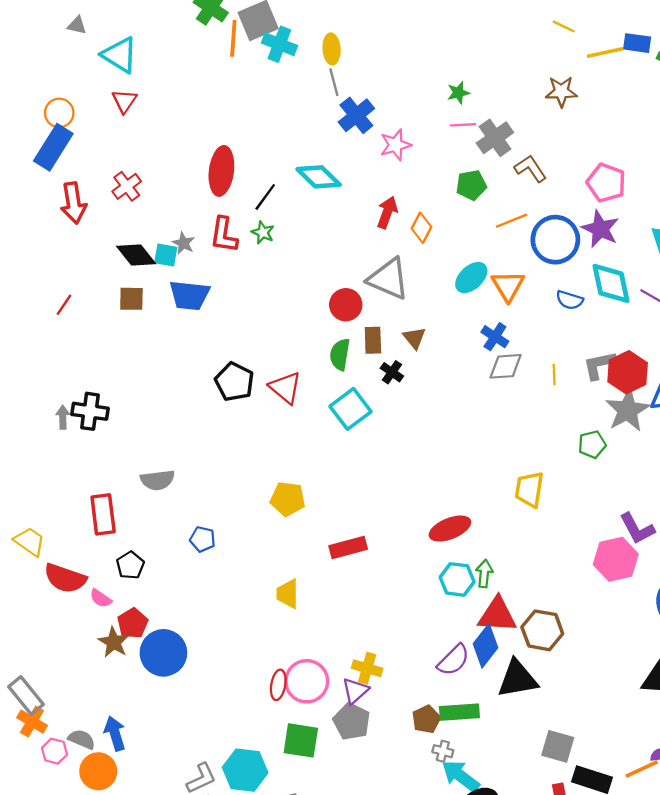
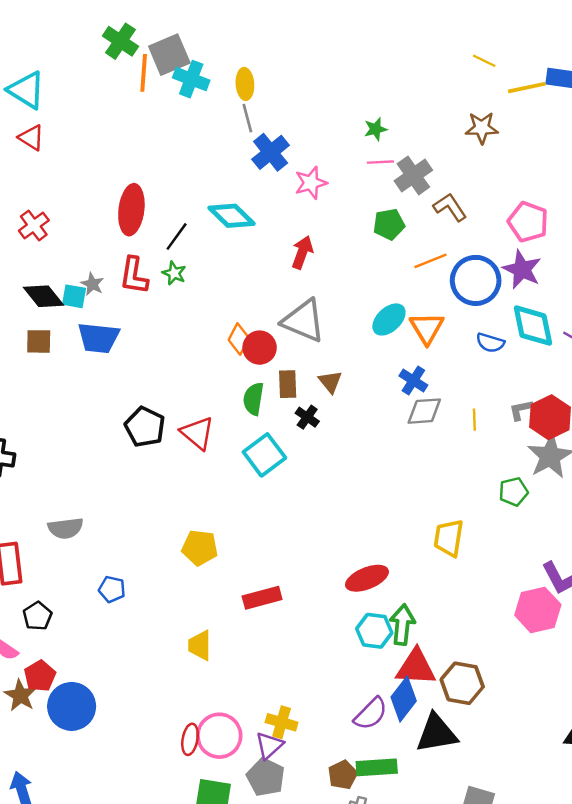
red triangle: (124, 101) -> (31, 138), turned -32
orange diamond: (422, 228) -> (239, 339), moved
gray L-shape: (599, 365) -> (521, 410), size x0.7
green arrow: (484, 574) -> (402, 625), size x1.4

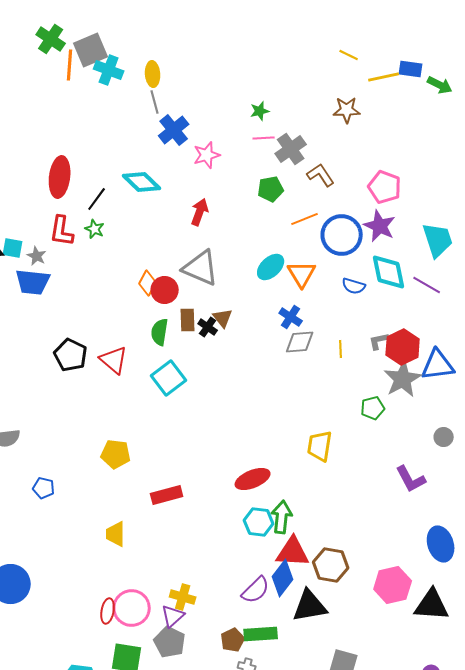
gray star: (92, 284) -> (37, 256), moved
black cross: (307, 417) -> (208, 327), moved
pink hexagon: (538, 610) -> (393, 585), moved

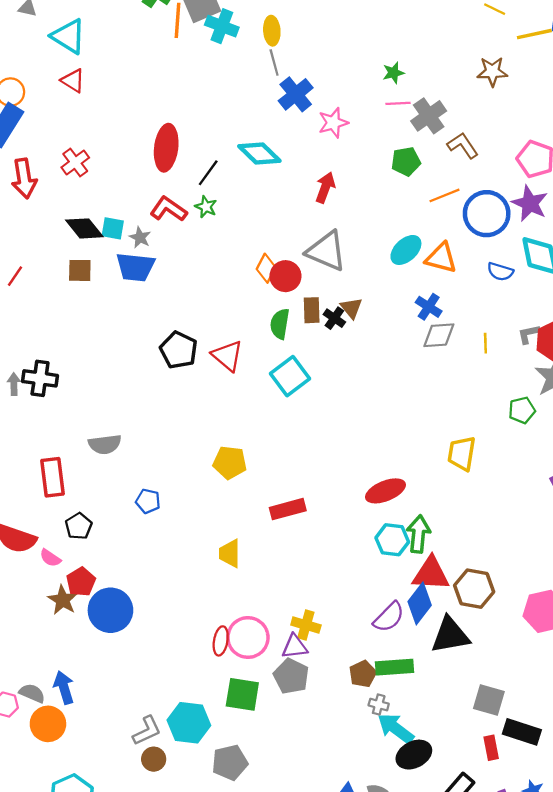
red L-shape: (62, 231) -> (168, 209), turned 116
orange triangle: (302, 274) -> (441, 258), turned -44
purple triangle: (173, 616) -> (295, 647), turned 35

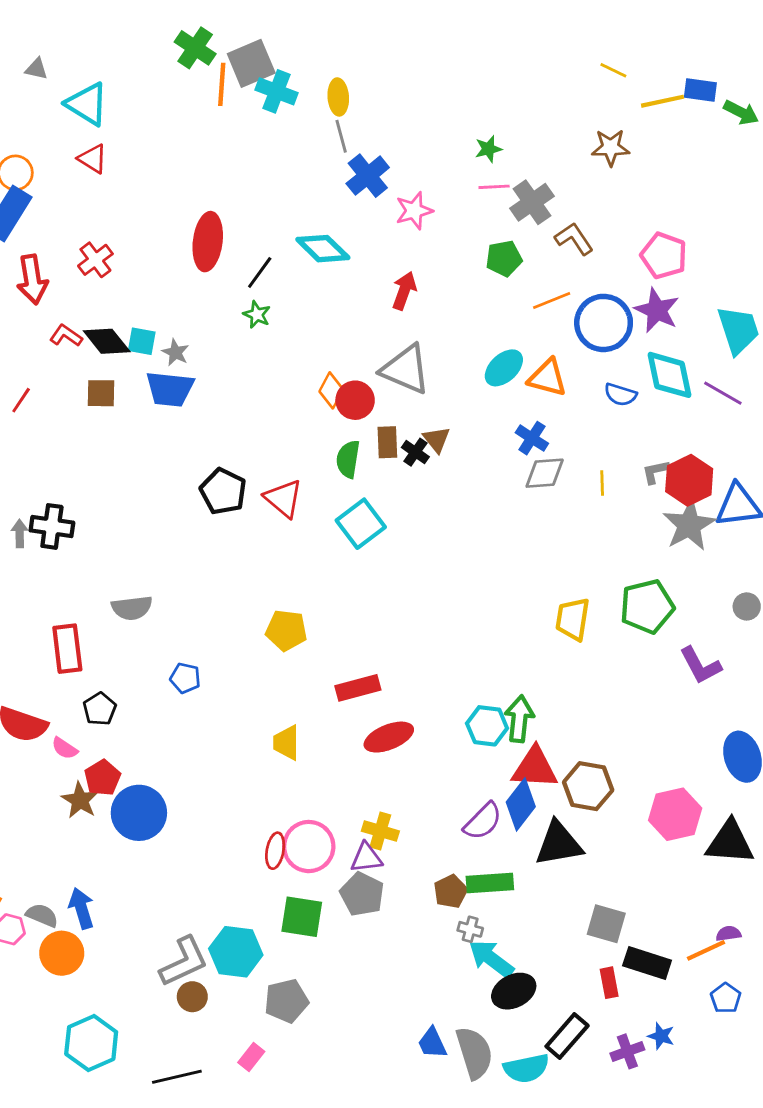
red L-shape: (168, 209) -> (66, 336), moved, size x0.7
green pentagon: (522, 410) -> (647, 606), moved, size x1.6
red ellipse: (385, 491) -> (389, 737), moved
gray L-shape: (147, 731) -> (184, 962), size x1.4

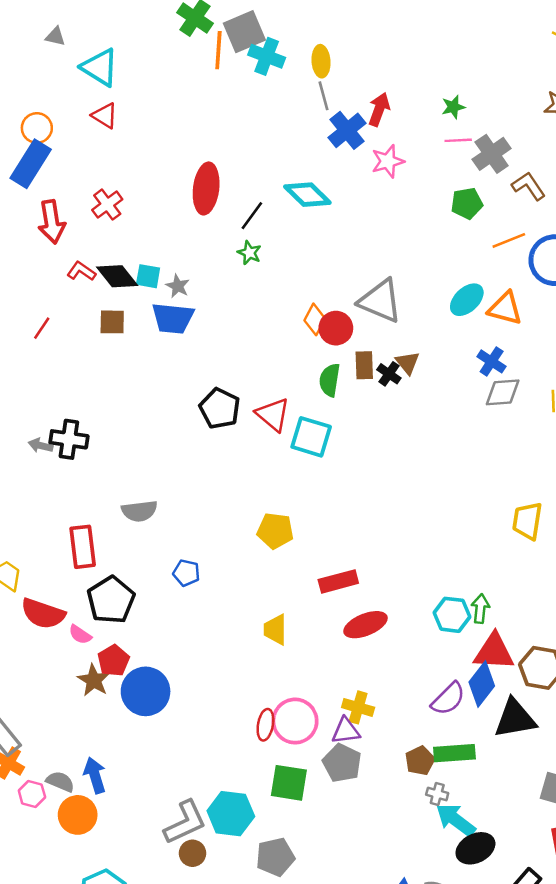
red arrow: (404, 291) -> (379, 109), moved
cyan square: (361, 524) -> (311, 437), moved, turned -36
gray arrow: (20, 534) -> (41, 445), turned -75
black pentagon: (100, 709) -> (111, 600), size x1.6
green arrow: (519, 719) -> (480, 609), size x0.7

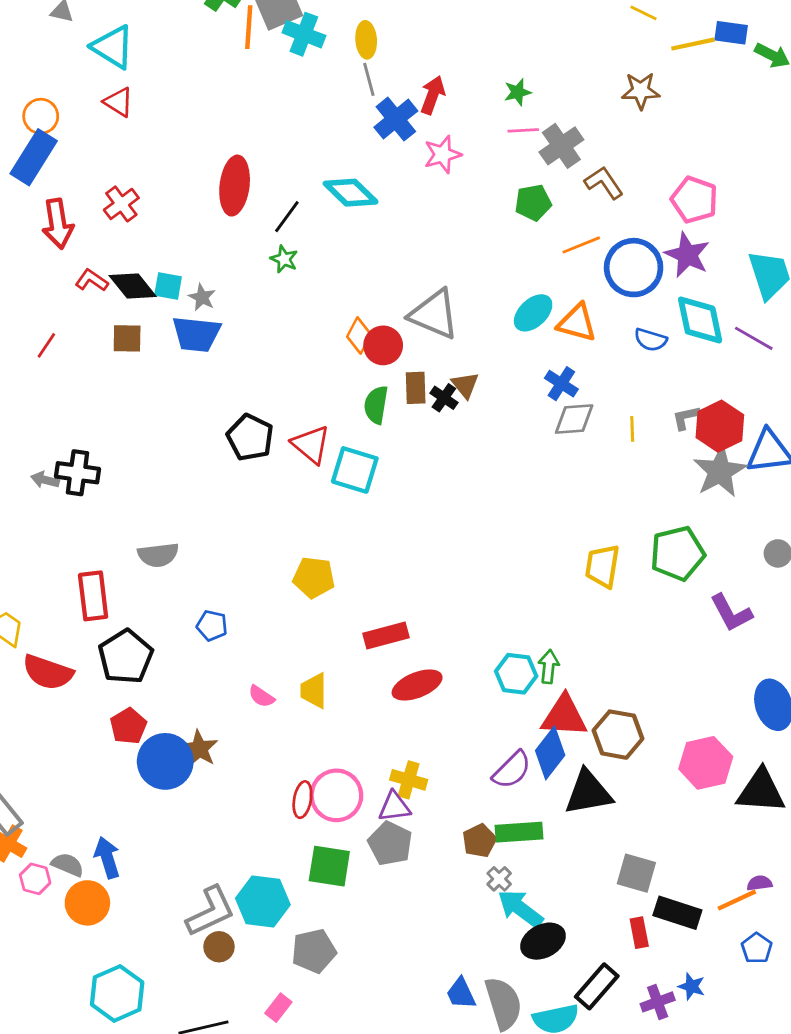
pink semicircle: (80, 635) -> (261, 696), moved
brown star: (94, 680) -> (199, 749), moved
gray cross: (437, 794) -> (499, 879), turned 30

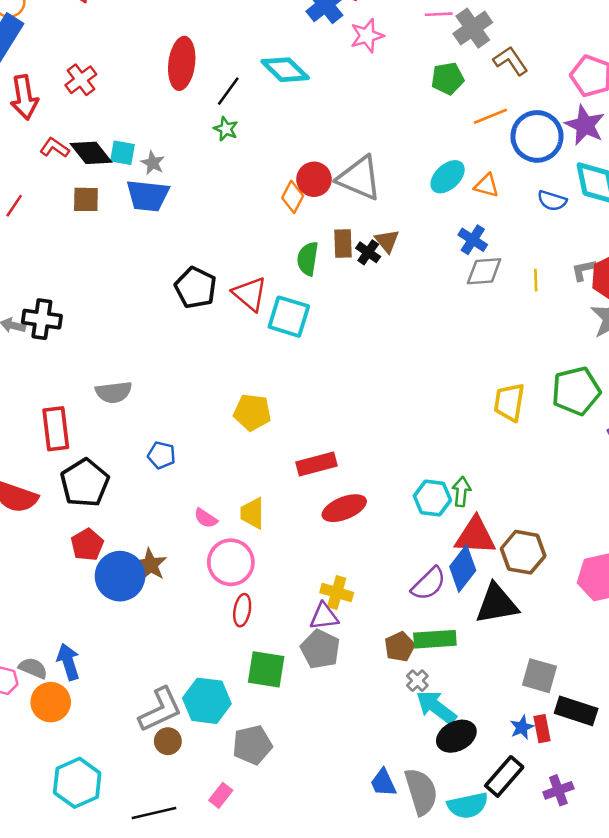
orange triangle: (577, 323) -> (487, 186), size x0.7
red circle: (383, 345) -> (314, 179), moved
pink circle: (336, 795) -> (231, 562), moved
blue star: (692, 986) -> (522, 727), moved, turned 30

